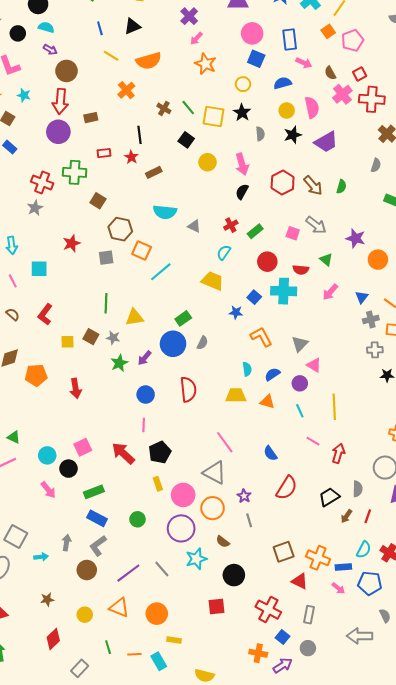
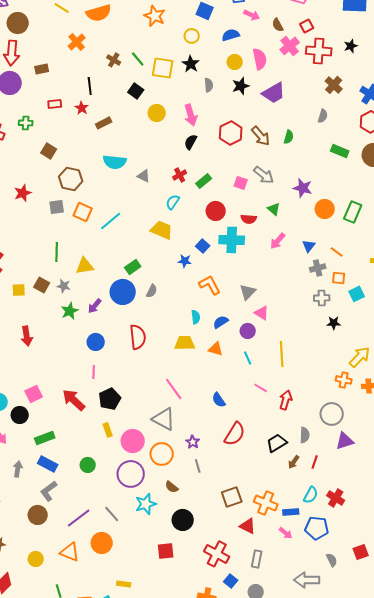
green cross: (75, 172) -> (26, 123), size x0.6
orange square: (142, 250) -> (83, 212), moved
gray arrow: (66, 543) -> (18, 469), moved
orange circle: (157, 614) -> (102, 543), moved

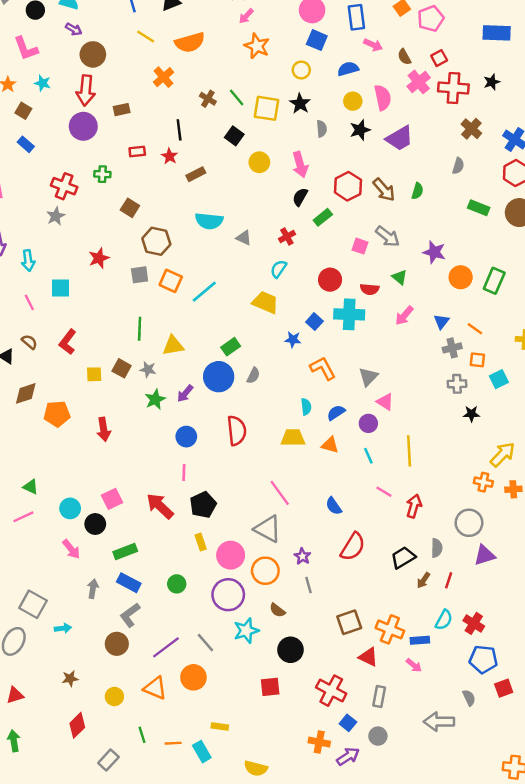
green rectangle: (204, 181) -> (323, 217), moved
blue pentagon: (317, 528) -> (483, 659), moved

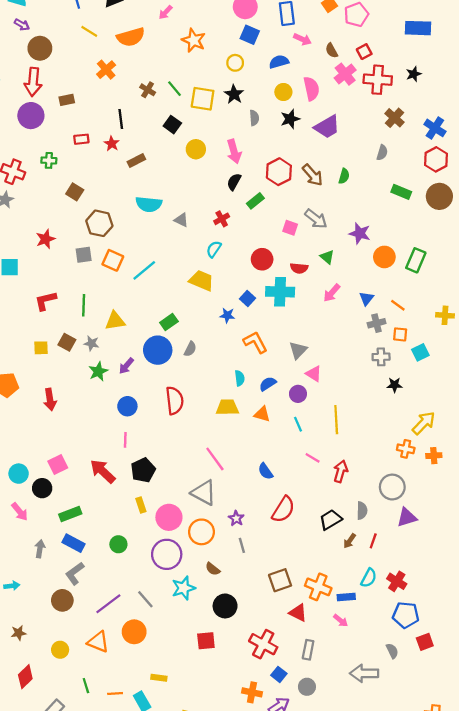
pink arrow: (246, 16) -> (166, 12), moved
red L-shape: (68, 342) -> (45, 301), moved, turned 40

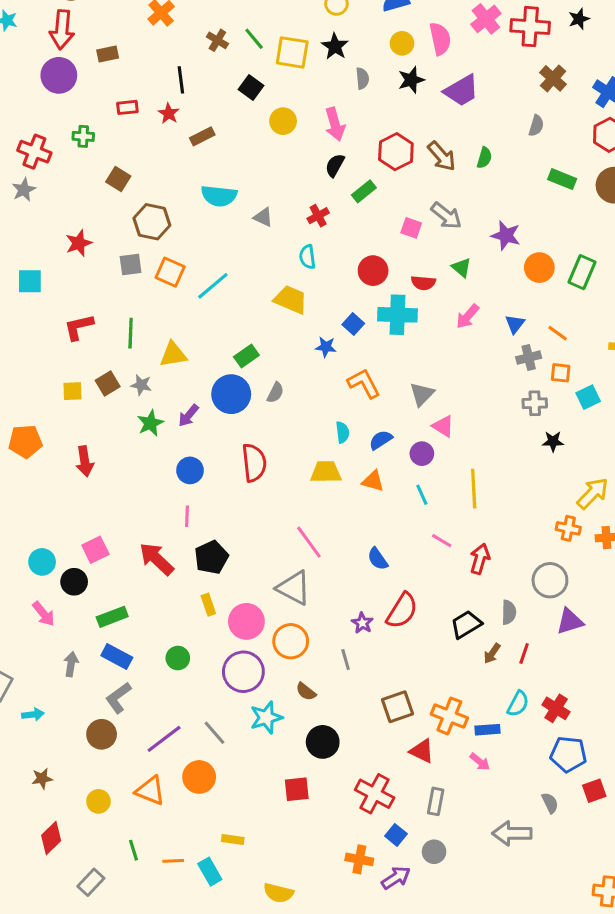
cyan semicircle: (214, 249) -> (307, 257), turned -42
brown square: (67, 342) -> (108, 383), turned 30
purple star: (236, 518) -> (362, 623), moved

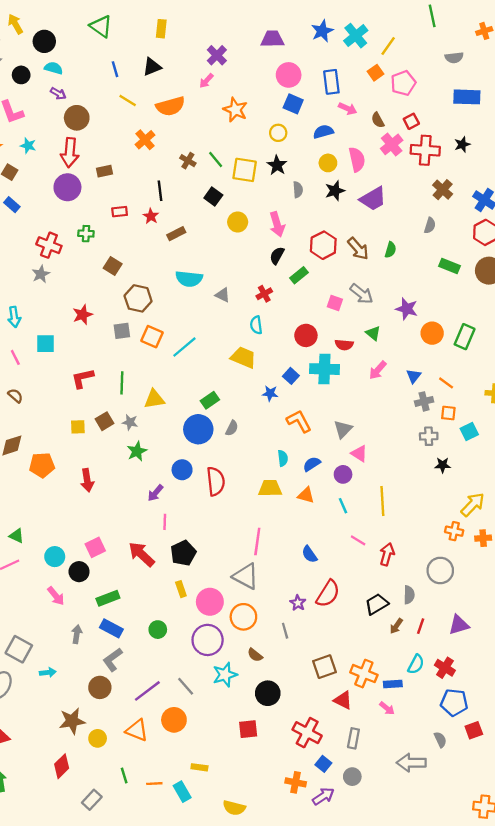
purple arrow: (188, 415) -> (155, 493), moved
blue circle: (190, 470) -> (182, 470), moved
pink line: (309, 542) -> (257, 542), turned 44
purple triangle: (570, 621) -> (459, 625), moved
brown star: (42, 779) -> (72, 721), moved, size x1.6

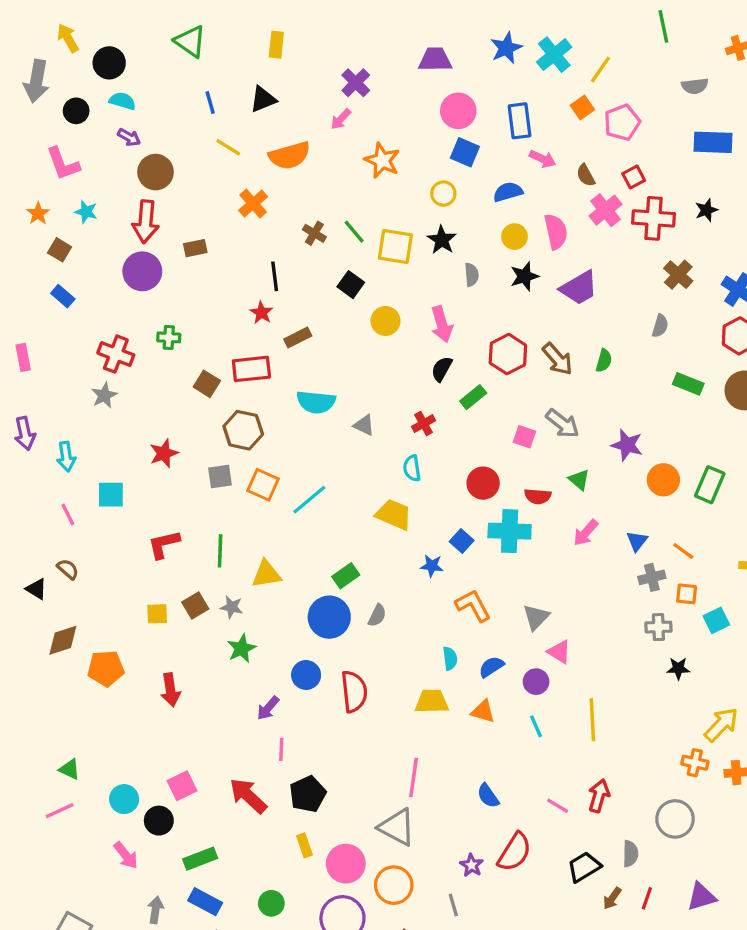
red rectangle: (120, 212) -> (251, 369), moved, size x1.6
pink line: (358, 540) -> (558, 806), moved

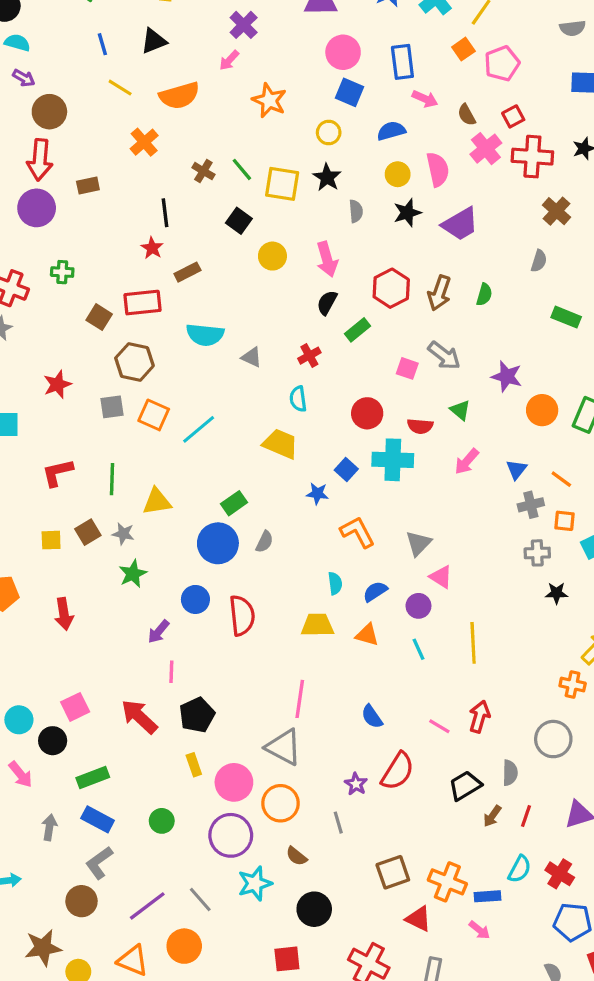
brown arrow: (558, 359) -> (439, 293), turned 60

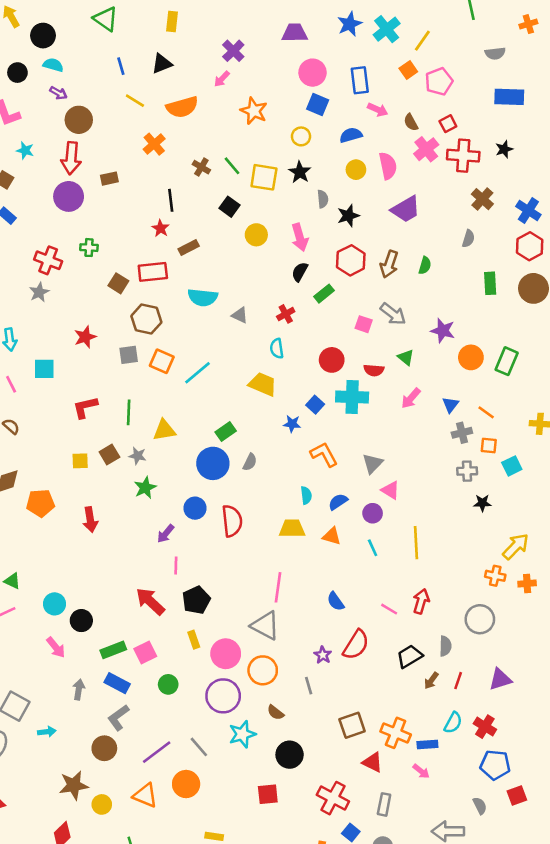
black star: (407, 213) -> (348, 216), moved
green rectangle: (566, 317) -> (490, 283), turned 65
pink square: (75, 707) -> (145, 652), moved

